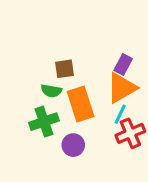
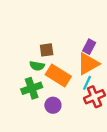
orange rectangle: (81, 104) -> (58, 75), turned -40

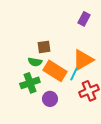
purple rectangle: (89, 47) -> (84, 19), moved
cyan line: (87, 83) -> (74, 74), moved

